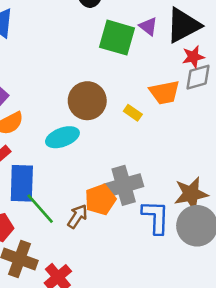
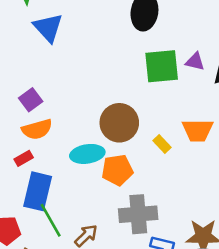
purple triangle: (148, 26) -> (195, 62), turned -36
green square: (117, 38) -> (162, 66), turned -33
orange pentagon: (100, 200) -> (117, 170), moved

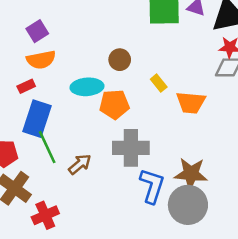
brown circle: (119, 123) -> (120, 60), size x0.6
orange trapezoid: (198, 130) -> (191, 103), moved

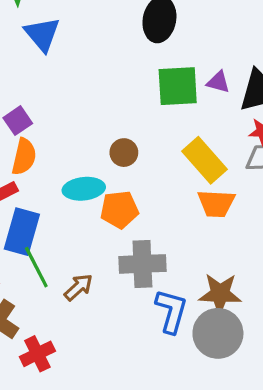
orange semicircle: (41, 60) -> (24, 157), turned -64
yellow rectangle: (159, 83) -> (204, 160), moved, size x2.0

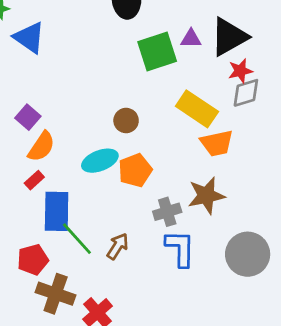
orange semicircle: (24, 157) -> (41, 147), turned 36
gray cross: (142, 264) -> (167, 212), size x0.7
brown star: (220, 294) -> (206, 196), moved
blue L-shape: (171, 311) -> (180, 248), moved

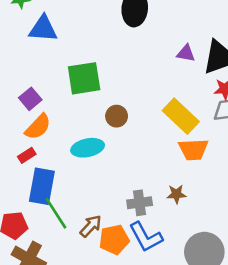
blue triangle: (29, 38) -> (43, 29), turned -40
green square: (157, 51) -> (84, 78), moved
orange pentagon: (135, 170) -> (114, 240), moved
brown star: (206, 196) -> (176, 194), size x0.6
blue L-shape: (180, 248) -> (146, 237), turned 141

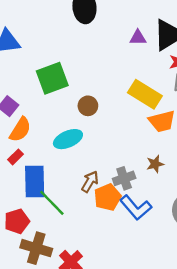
brown arrow: (91, 226) -> (90, 182), moved
orange pentagon: (114, 240) -> (108, 197), moved

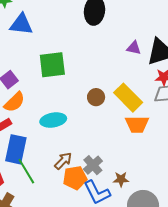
brown circle: (88, 106) -> (96, 97), moved
brown star: (155, 164) -> (121, 179), moved
gray cross: (124, 178) -> (93, 165), turned -36

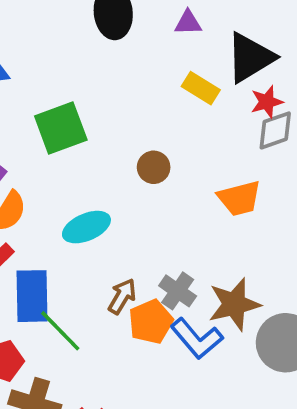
purple triangle: (134, 48) -> (188, 23), moved
yellow rectangle: (128, 98) -> (201, 88), moved, size x0.7
brown star: (121, 179) -> (234, 304), size x1.8

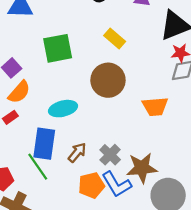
yellow rectangle: (201, 88) -> (115, 39), moved
brown circle: (154, 167) -> (108, 80), size x1.8
blue rectangle: (32, 296) -> (44, 144), moved
orange pentagon: (151, 322) -> (91, 185), moved

